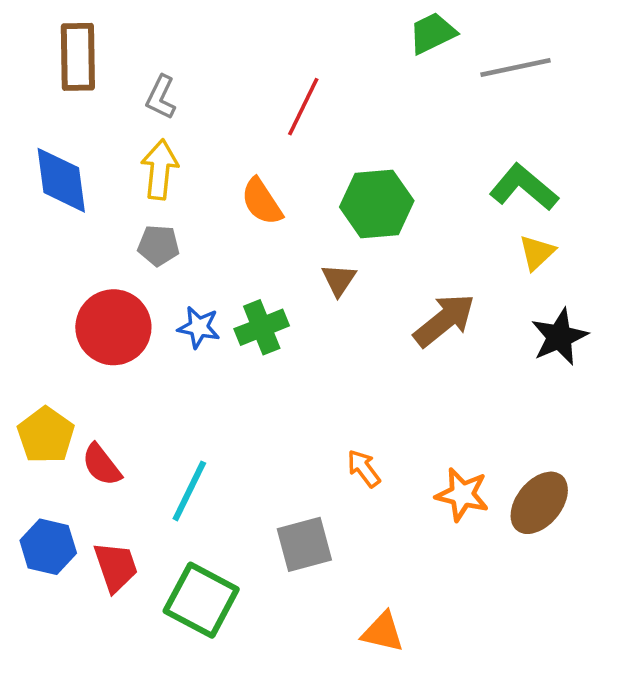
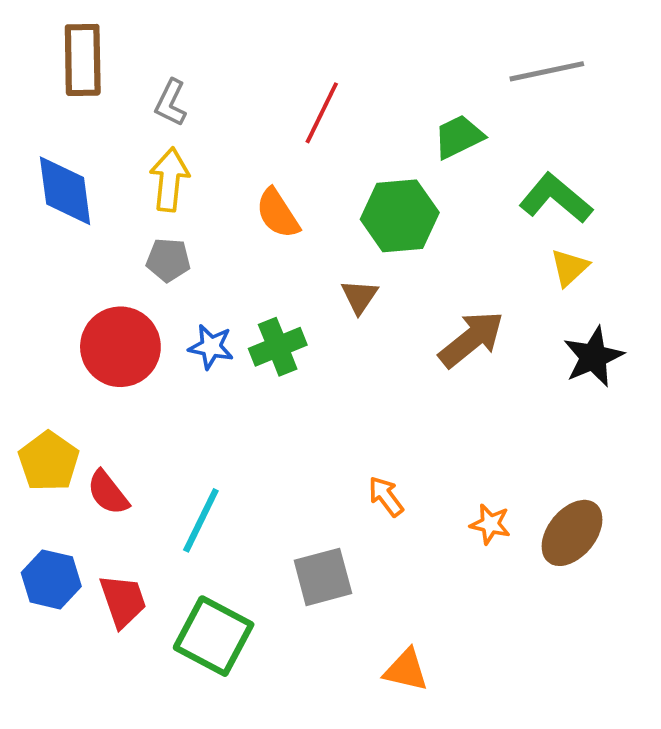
green trapezoid: (432, 33) -> (459, 137), moved
orange star: (462, 495) -> (490, 524), size x0.7

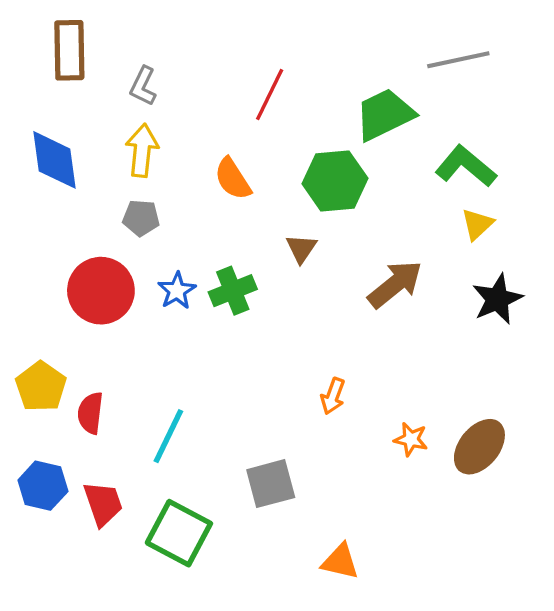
green trapezoid: (459, 137) -> (385, 115), size x1.4
blue star: (211, 347) -> (177, 291), turned 30
red semicircle: (108, 493) -> (90, 413), turned 45
orange arrow: (386, 496) -> (333, 396), moved, turned -123

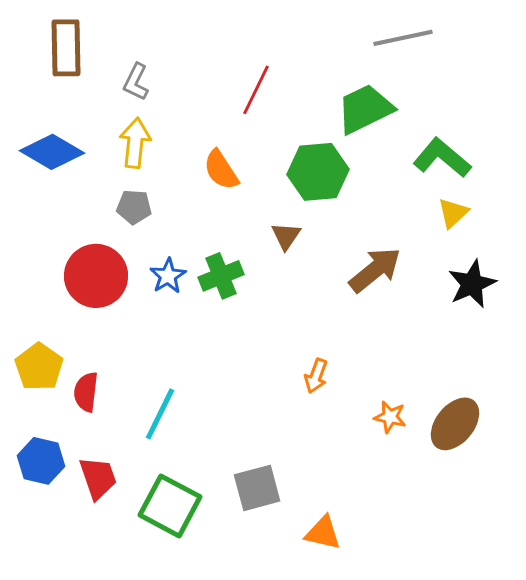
gray line: (458, 60) -> (403, 38), moved
blue diamond: (55, 160) -> (52, 152), turned -52
gray square: (271, 484) -> (257, 488), moved

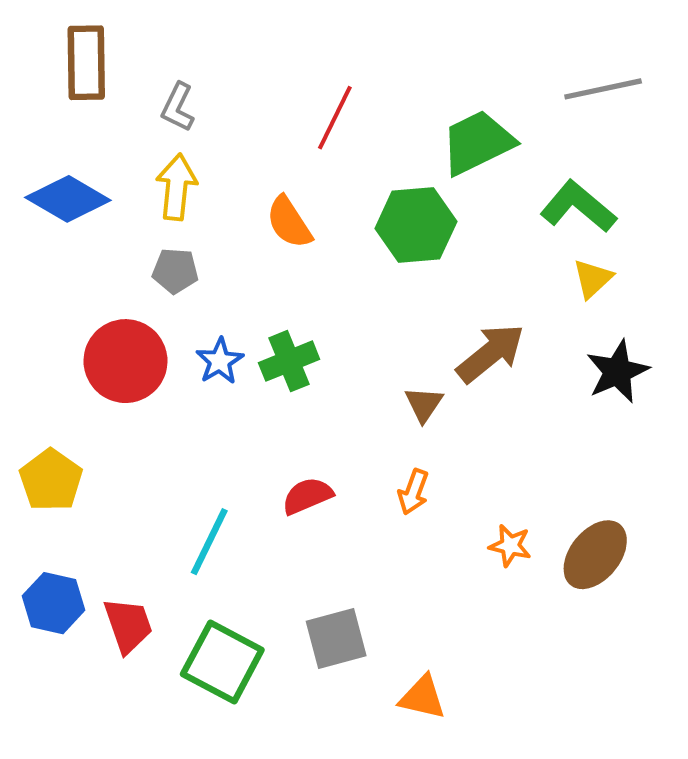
gray line: (403, 38) -> (603, 89), moved
brown triangle: (286, 236) -> (424, 404), moved
red semicircle: (86, 392) -> (307, 496), moved, turned 60

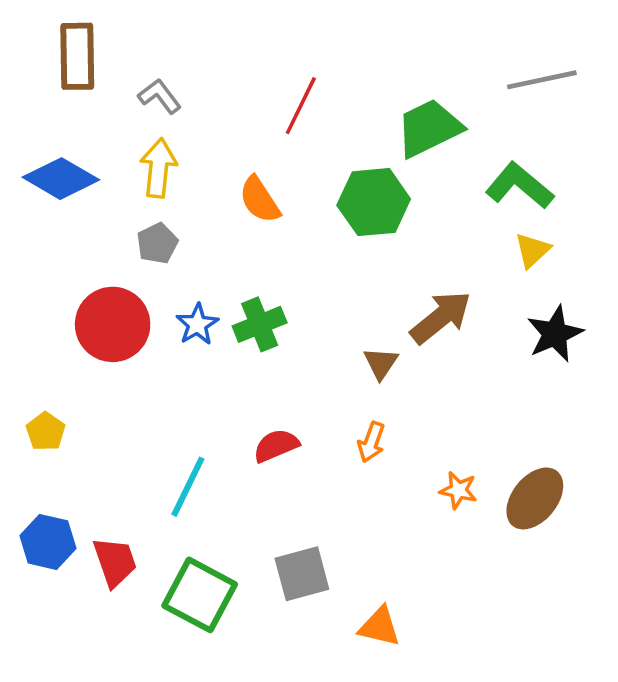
gray L-shape: (178, 107) -> (160, 96), turned 117
gray pentagon: (175, 271) -> (157, 243), turned -30
yellow pentagon: (51, 480) -> (46, 431), size x0.7

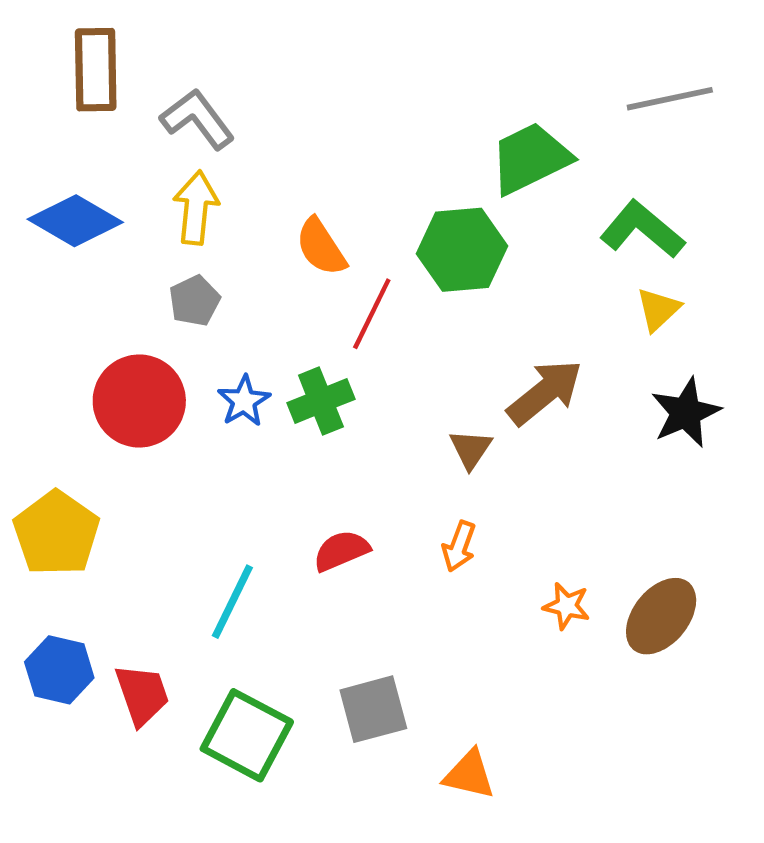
gray L-shape: (160, 96) -> (197, 119), size x1.4
red line: (301, 106) -> (372, 314), moved
yellow pentagon: (46, 431) -> (56, 533), size x1.8

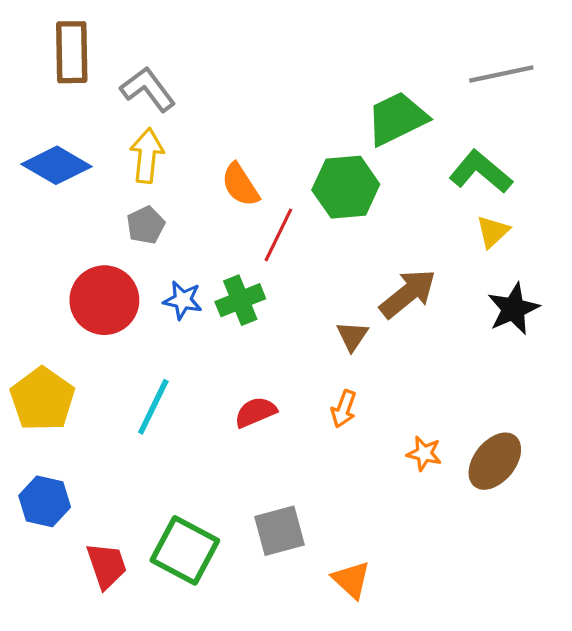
blue star: (244, 401) -> (183, 300), turned -30
cyan line: (232, 602) -> (153, 407), moved
red trapezoid: (142, 695) -> (107, 566), moved
orange triangle: (469, 775) -> (351, 580), turned 30

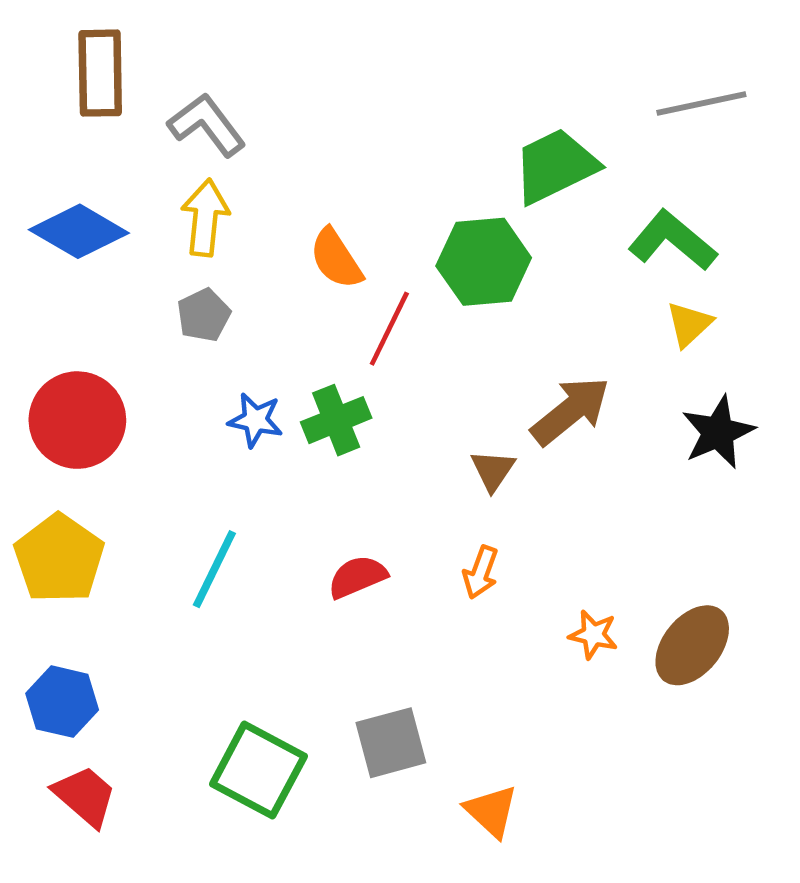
red circle: (104, 300) -> (77, 420), moved
red trapezoid: (107, 566) -> (85, 796), moved, turned -30

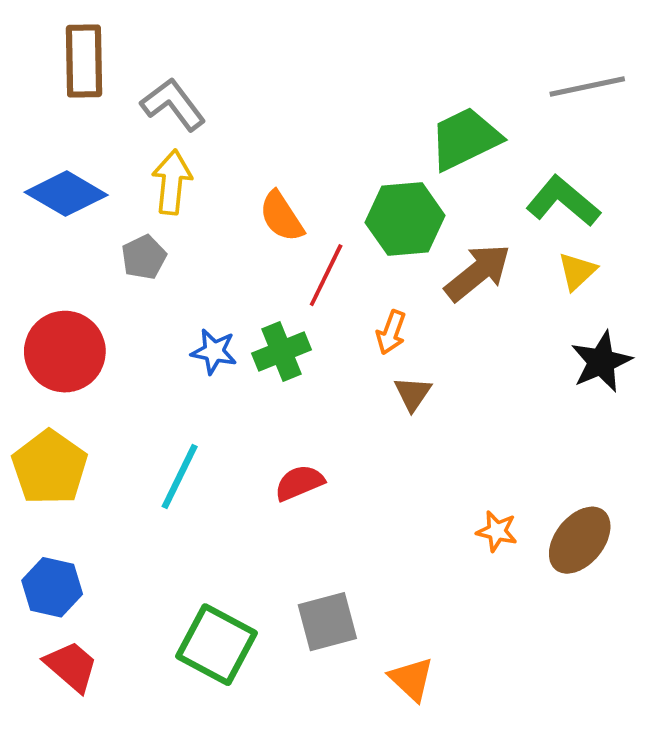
gray pentagon: (204, 315) -> (144, 257), moved
brown arrow: (570, 411) -> (478, 273), moved
orange arrow: (481, 572) -> (391, 332), moved

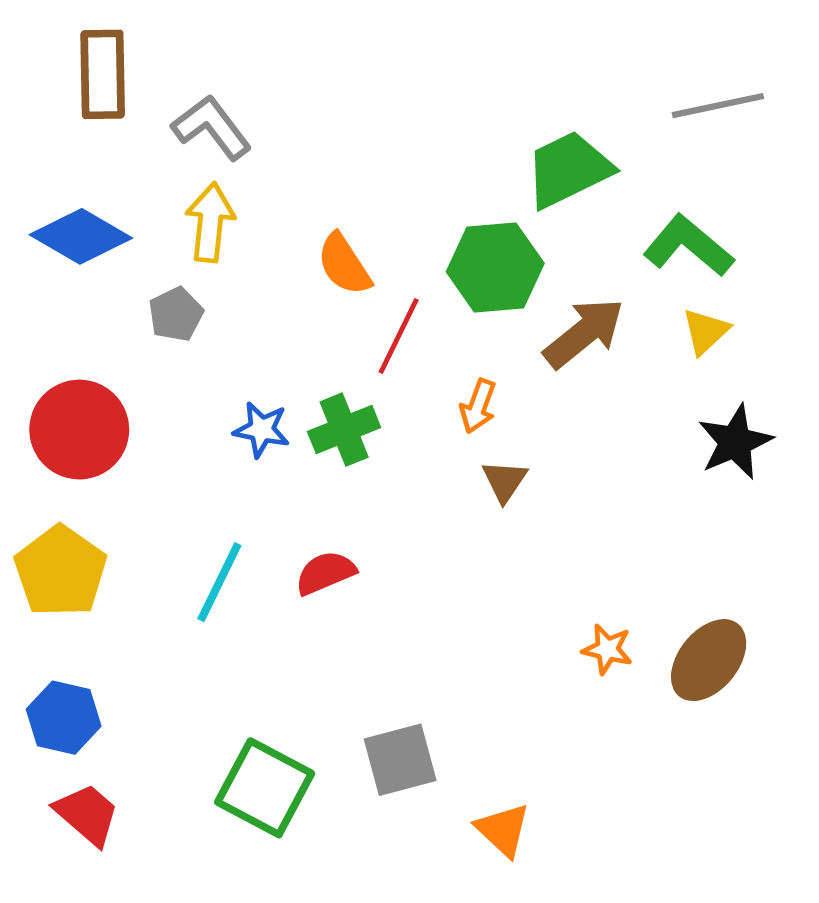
red semicircle: (299, 483) -> (325, 573), moved

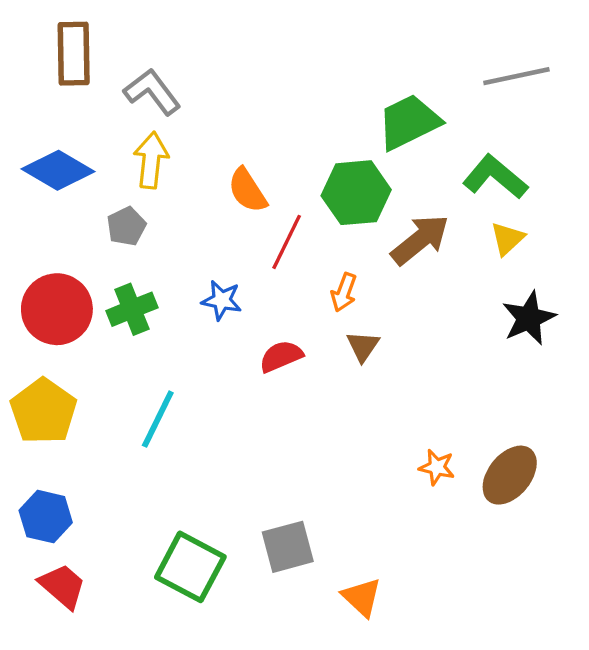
blue star: (262, 430) -> (222, 300), moved
green cross: (344, 430) -> (132, 309), moved
red semicircle: (325, 573) -> (281, 356), moved

